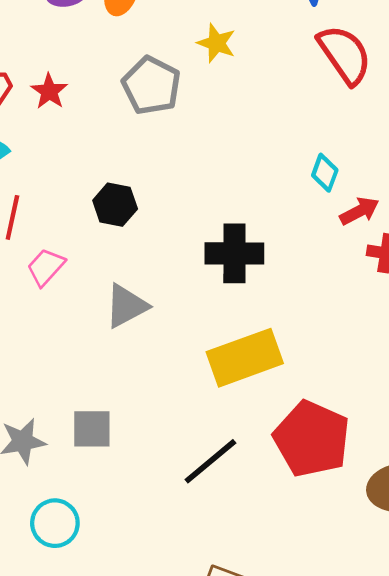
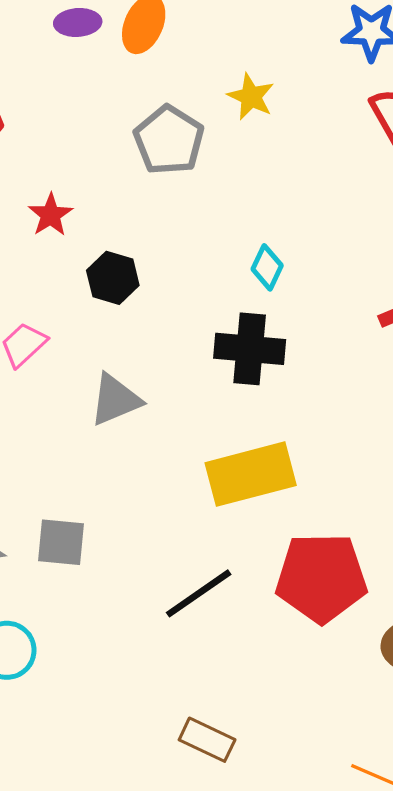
red star: (49, 91) -> (51, 215), moved
cyan diamond: (325, 173) -> (267, 267), moved
red pentagon: (312, 439) -> (321, 578), turned -30

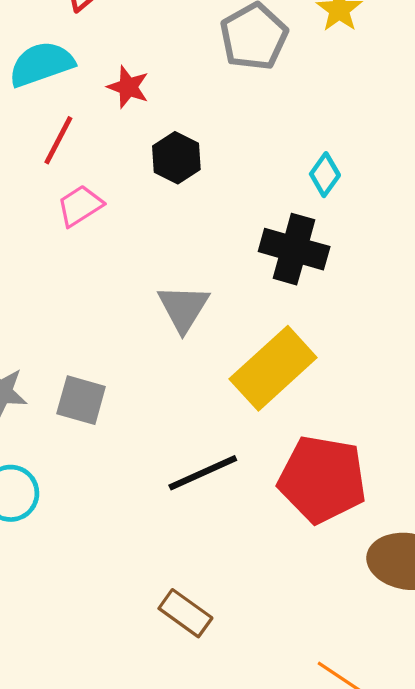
red star: (51, 215) -> (128, 87), turned -30
gray triangle: (115, 400) -> (183, 308), moved, turned -46
yellow rectangle: (251, 474) -> (273, 368), turned -38

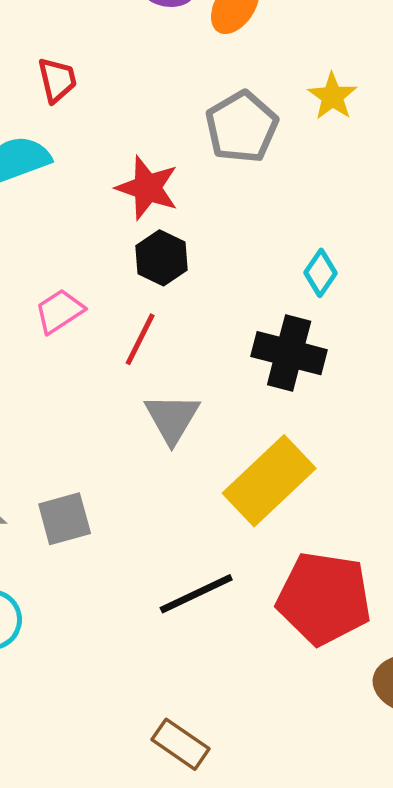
red star: (128, 87) -> (147, 188), moved, size x1.4
red line: (58, 140) -> (140, 339), moved
gray square: (81, 400) -> (65, 519), turned -30

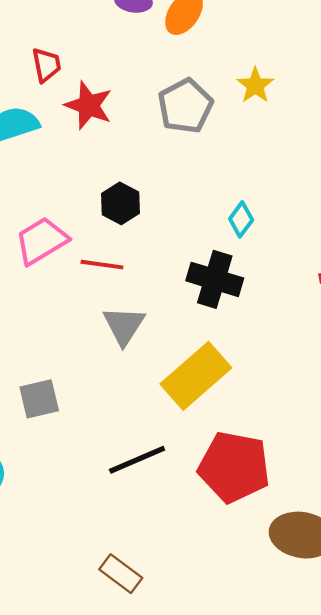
red star: (147, 188) -> (89, 105), moved
pink trapezoid: (60, 311) -> (41, 241), size x1.4
red line: (140, 339) -> (102, 265), turned 69

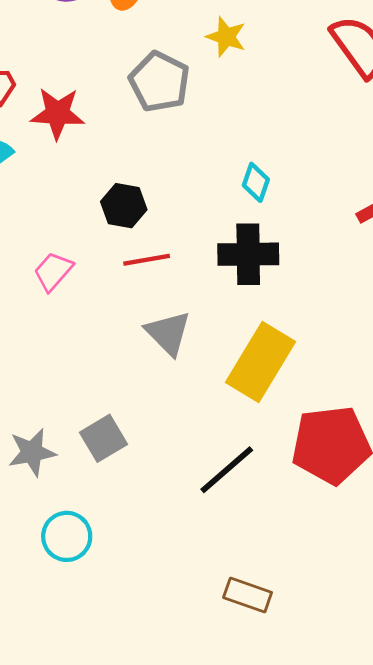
pink trapezoid: (41, 241) -> (53, 271), size x0.7
red line: (102, 265) -> (147, 260), moved

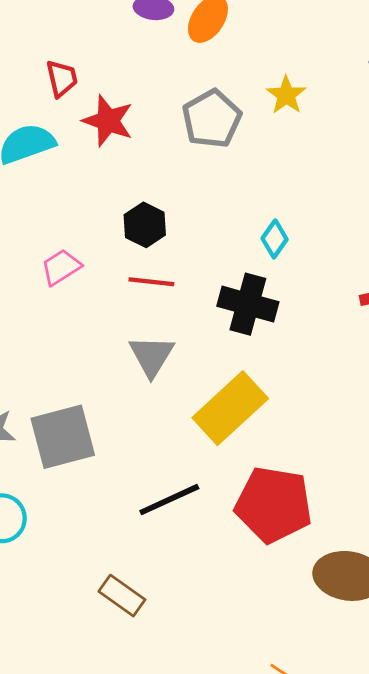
gray square: (103, 438) -> (63, 437), size x1.5
brown rectangle: (248, 595) -> (122, 596), moved

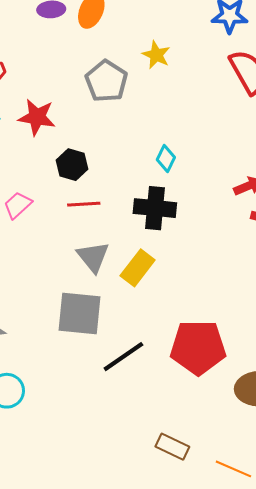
red star: (108, 121) -> (37, 117), moved
yellow rectangle: (230, 408) -> (138, 268), moved, size x0.7
gray square: (63, 437) -> (80, 313), moved, turned 30
brown rectangle: (122, 596) -> (172, 447), moved

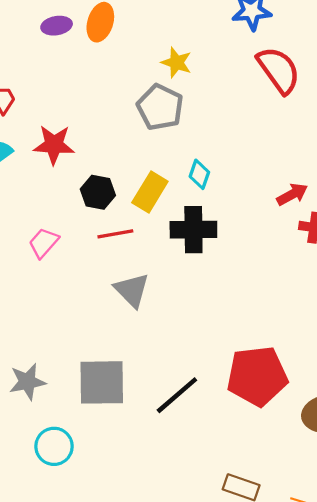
gray pentagon: (106, 81) -> (160, 107), moved
yellow rectangle: (138, 268) -> (150, 192), moved
gray square: (80, 313) -> (102, 382), moved

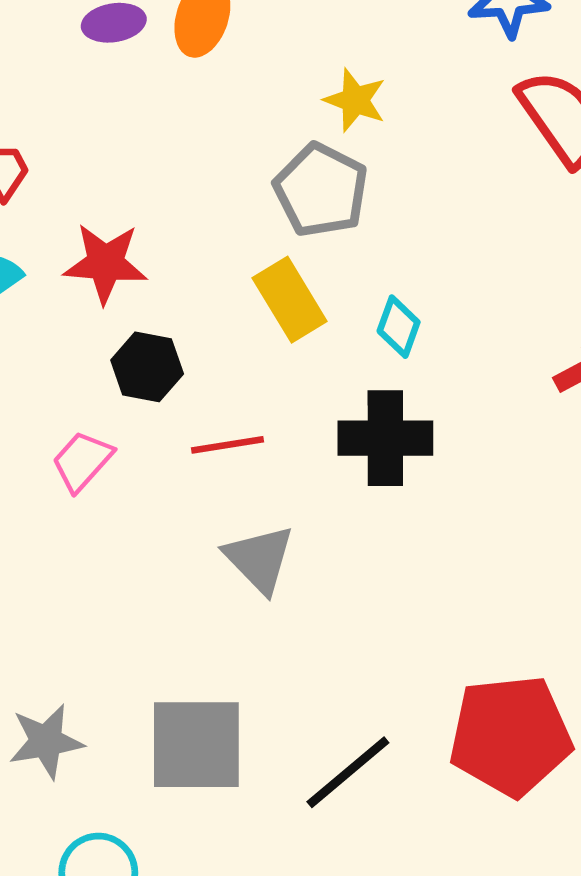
black hexagon: (98, 192) -> (147, 367), moved
yellow rectangle: (150, 192) -> (290, 300), moved, turned -63

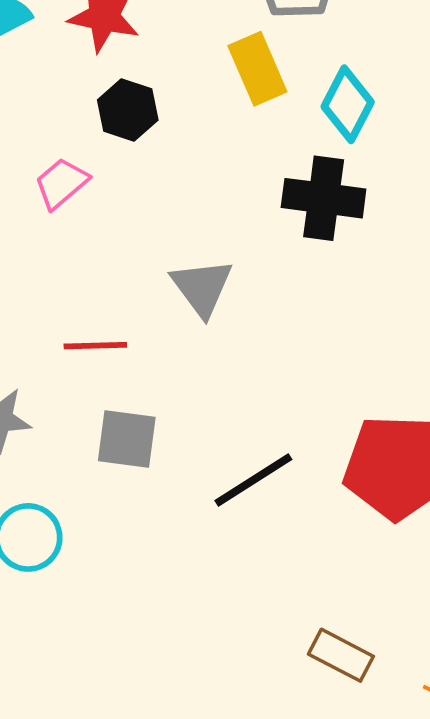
cyan diamond: (399, 327) -> (348, 104), size x1.4
red line: (228, 445) -> (95, 346), moved
gray square: (196, 745) -> (127, 439), size x0.7

